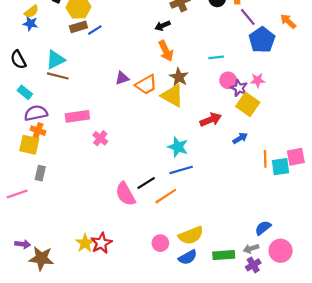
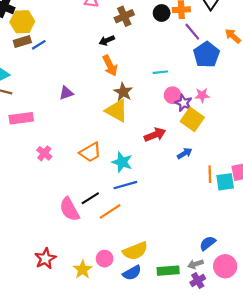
orange trapezoid: (146, 85) -> (90, 152), moved
pink rectangle: (77, 116) -> (21, 118), moved
yellow star: (85, 243) -> (83, 270), moved

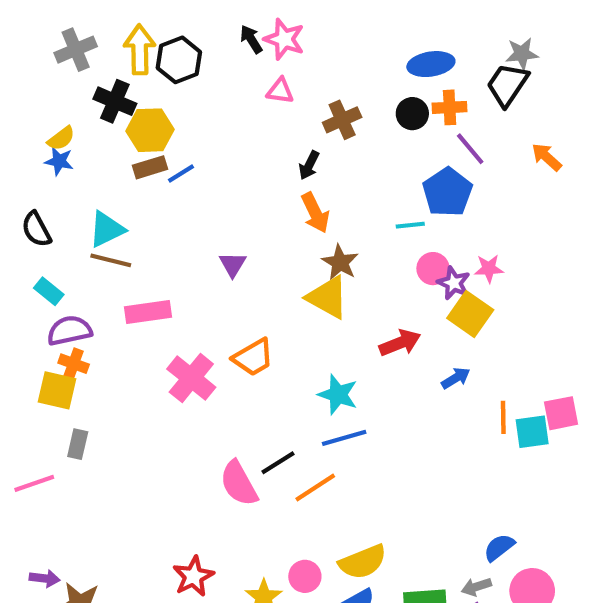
black arrow: (107, 40) -> (309, 165), turned -40
blue pentagon: (207, 55) -> (447, 192), moved
purple triangle: (66, 93) -> (233, 264), turned -40
orange trapezoid: (90, 152) -> (253, 357), moved
pink cross: (44, 153) -> (191, 378), size x1.6

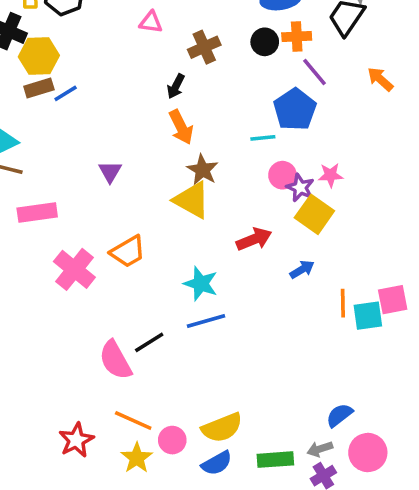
orange line: (315, 488) -> (133, 421), moved, turned 57

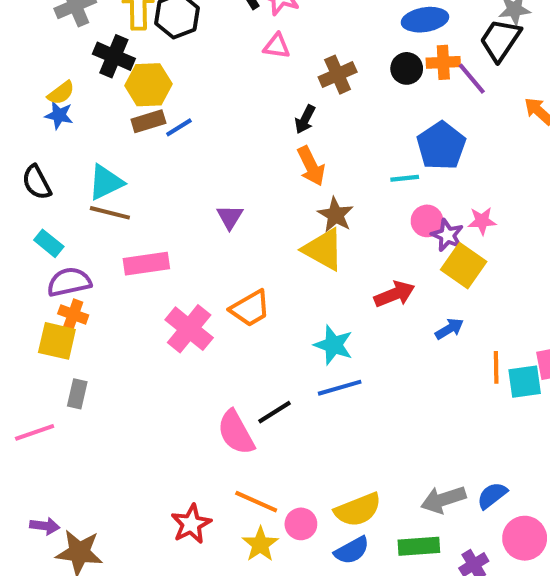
purple line: (314, 72) -> (472, 79), moved
gray arrow: (320, 449) -> (443, 500), moved, size x1.5

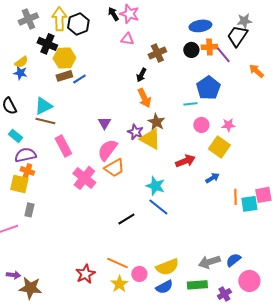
purple star: (447, 235) -> (135, 132), moved
pink rectangle: (146, 264) -> (63, 146), turned 70
blue line: (340, 388) -> (158, 207), turned 55
pink semicircle: (236, 432) -> (107, 150), moved, turned 65

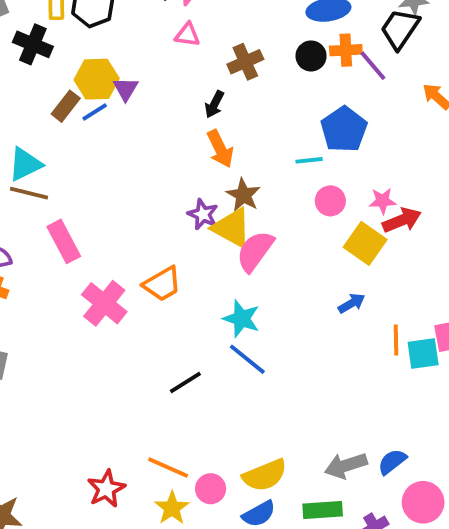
yellow hexagon: (64, 58) -> (97, 79), moved
brown rectangle: (64, 76) -> (66, 106), turned -35
purple triangle: (104, 123) -> (126, 89), moved
pink semicircle: (107, 150) -> (255, 251), moved
red arrow: (185, 161) -> (402, 220), moved

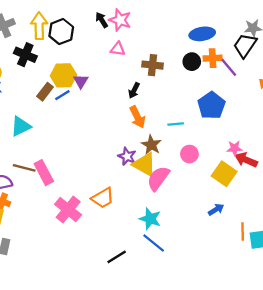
brown cross: (245, 62) -> (152, 65), turned 30
cyan line: (309, 160) -> (176, 124), moved
brown line: (29, 193) -> (24, 168), moved
pink circle: (330, 201) -> (189, 154), moved
red arrow: (402, 220) -> (246, 160), turned -135

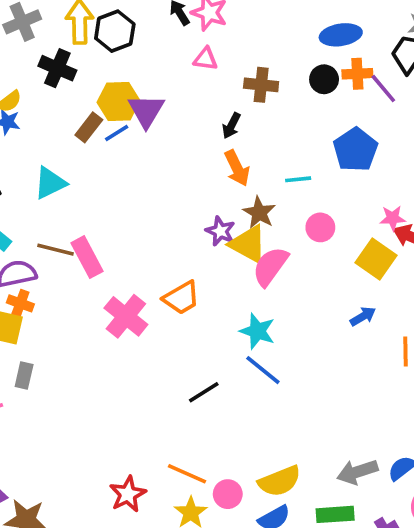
purple triangle: (81, 81) -> (146, 111), size x1.5

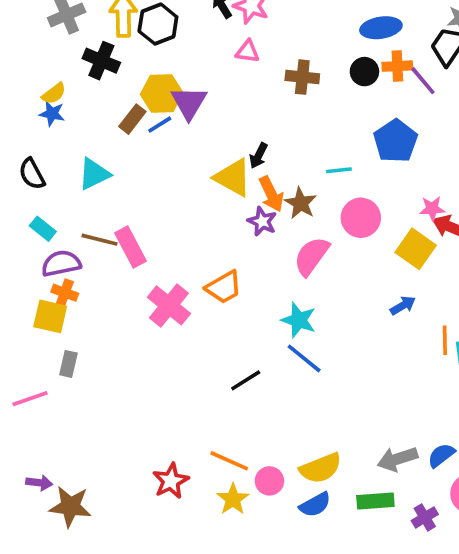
black arrow: (231, 126) -> (258, 156), moved
orange arrow: (237, 168) -> (271, 194), moved
pink circle: (320, 227) -> (361, 218), size x1.4
yellow triangle: (248, 244) -> (233, 178), moved

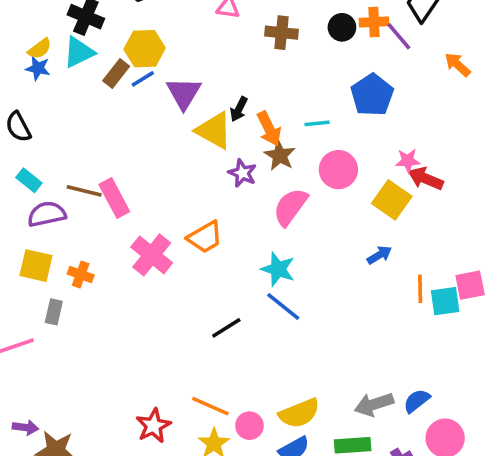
purple triangle: (189, 103) -> (184, 93), moved
cyan triangle: (94, 174) -> (79, 52), moved
orange arrow: (271, 194) -> (269, 129), moved
orange cross: (65, 293) -> (81, 275), moved

